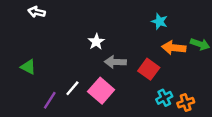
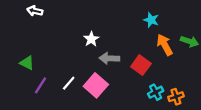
orange arrow: (174, 48) -> (165, 45), turned 55
purple line: (50, 100) -> (40, 85), moved

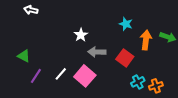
cyan star: (151, 20) -> (126, 24), moved
orange arrow: (165, 45) -> (146, 40), turned 36

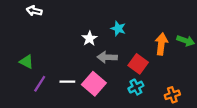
cyan star: (126, 24) -> (118, 29), moved
white line: (61, 74) -> (67, 82), turned 48
cyan cross: (138, 82) -> (136, 87), moved

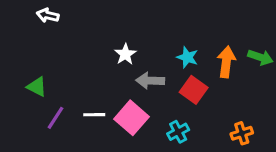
cyan star: (118, 29) -> (187, 57), moved
cyan cross: (136, 87) -> (178, 132), moved

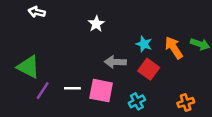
white star: (125, 54) -> (96, 24), moved
orange arrow: (226, 62) -> (174, 48), turned -40
green triangle: (37, 87) -> (28, 67), size x1.5
pink square: (132, 118) -> (101, 91), turned -30

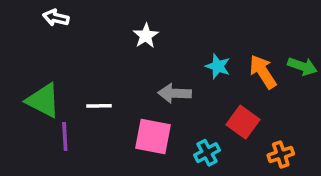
red square: (149, 69) -> (243, 122), moved
white line: (72, 88) -> (99, 106), moved
purple line: (43, 91) -> (65, 136), turned -36

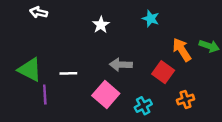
cyan star: (218, 66) -> (151, 19), moved
red square: (243, 122) -> (163, 72), moved
pink square: (153, 136) -> (106, 95), turned 30
orange cross: (281, 154) -> (186, 100), moved

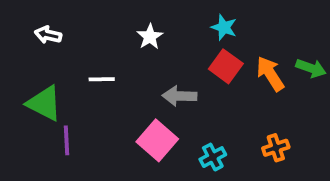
white arrow: (39, 12) -> (48, 35), moved
red square: (163, 72) -> (226, 66), moved
white line: (68, 73) -> (102, 79), moved

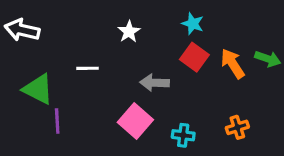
white arrow: (48, 35) -> (22, 30), moved, size x1.5
cyan cross: (213, 157) -> (183, 135), turned 35

